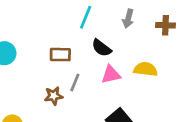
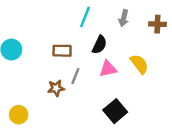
black semicircle: (102, 48) -> (99, 45), turned -102
yellow semicircle: (146, 69) -> (139, 64), turned 45

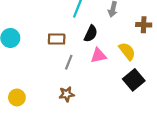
brown cross: (157, 24) -> (144, 25), moved
brown star: (56, 88) -> (67, 94), moved
black square: (115, 111) -> (134, 80), moved

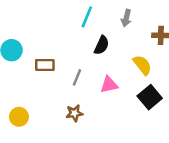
brown rectangle: (57, 39) -> (45, 65), moved
pink triangle: (98, 56) -> (109, 85), moved

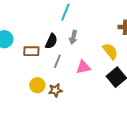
gray arrow: (126, 18) -> (73, 37), moved
black semicircle: (102, 45) -> (51, 41), moved
yellow circle: (19, 117) -> (37, 85), moved

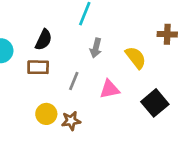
black semicircle: (51, 41) -> (44, 40), moved
yellow semicircle: (110, 51) -> (136, 58), moved

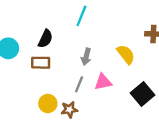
gray arrow: (96, 48) -> (86, 57), moved
gray line: (74, 81) -> (79, 84), moved

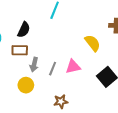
gray arrow: (86, 57) -> (34, 65), moved
brown star: (69, 110) -> (61, 102), moved

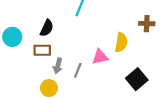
yellow semicircle: (93, 43) -> (121, 42), turned 48
pink triangle: (73, 67) -> (100, 57), moved

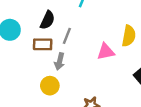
gray line: (78, 70) -> (67, 36), moved

